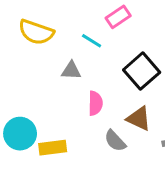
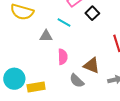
cyan line: (92, 41) -> (64, 23), moved
black square: (142, 71) -> (92, 13), moved, size x0.6

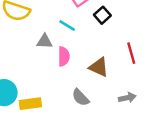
pink semicircle: (63, 57) -> (64, 56), moved
brown triangle: (92, 65) -> (99, 67), moved

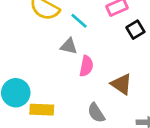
cyan line: (67, 26) -> (79, 21), moved

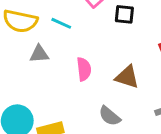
black square: (135, 30) -> (124, 14), turned -36
gray triangle: (69, 46) -> (39, 54), moved

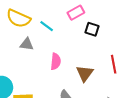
brown triangle: (127, 77) -> (85, 73), turned 36

